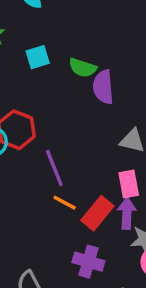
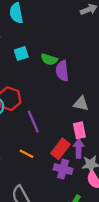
orange line: (65, 203) -> (26, 154), moved
purple cross: (88, 262) -> (63, 169), moved

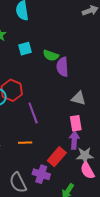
red rectangle: (61, 149) -> (57, 157), moved
orange line: (26, 154) -> (25, 143), turned -32
purple cross: (63, 169) -> (41, 174), moved

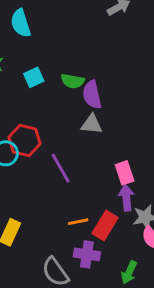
gray triangle: (79, 98) -> (92, 124), moved
orange line: (25, 143) -> (78, 222), moved

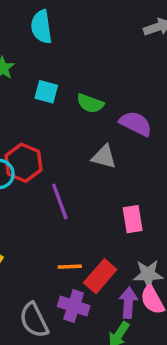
cyan square: (34, 77) -> (46, 92), turned 30
purple semicircle: (92, 95) -> (136, 124), moved, turned 120
purple arrow: (126, 198) -> (128, 303), moved

